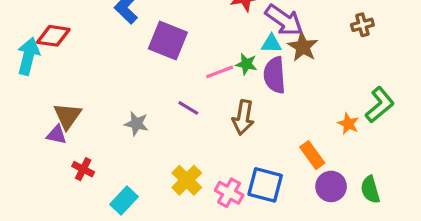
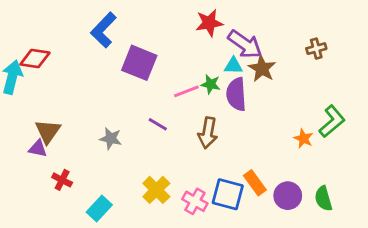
orange rectangle: (312, 155) -> (255, 183), moved

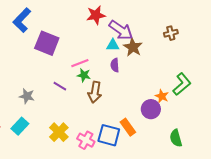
green star: (211, 84) -> (84, 75), moved
purple semicircle: (236, 94) -> (115, 65), size x0.6
purple circle: (288, 196) -> (151, 109), moved
cyan rectangle: (99, 208) -> (20, 126), moved

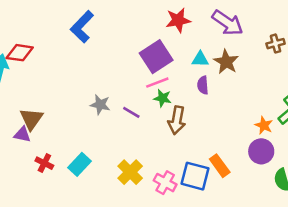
purple arrow: (121, 30) -> (227, 23), moved
purple square: (47, 43) -> (156, 57), moved, turned 35
gray star: (27, 96) -> (100, 105), moved
purple circle: (151, 109) -> (261, 151), moved

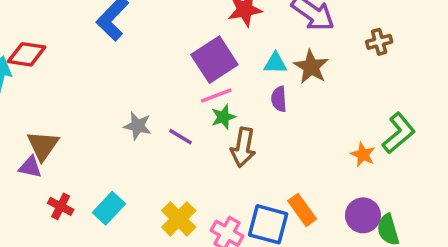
green star: (163, 98) -> (223, 117), turned -30
purple circle: (261, 151) -> (363, 215), moved

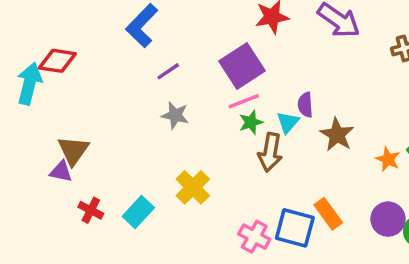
cyan triangle: (275, 63) -> (288, 122), moved, turned -50
brown star: (311, 67) -> (337, 135), moved
gray star: (138, 126) -> (175, 115), moved
purple line: (180, 137) -> (168, 71), moved, turned -65
yellow cross: (179, 219) -> (193, 187), moved

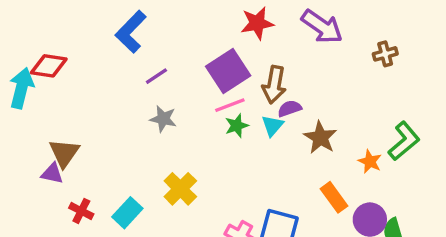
purple semicircle: (305, 105) -> (290, 109), turned 75
brown arrow: (270, 152) -> (274, 85), moved
orange rectangle: (328, 214) -> (334, 197), moved

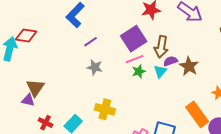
brown star: (320, 138) -> (189, 66), moved
yellow cross: (180, 189) -> (105, 109), turned -30
orange rectangle: (334, 197) -> (197, 114), size x1.4

